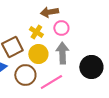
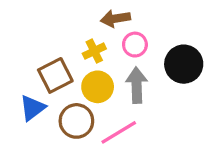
yellow cross: (36, 32) -> (94, 51), turned 32
black circle: (91, 67) -> (184, 64), moved

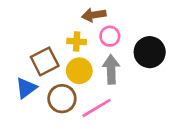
yellow cross: (94, 51) -> (77, 42), turned 30

